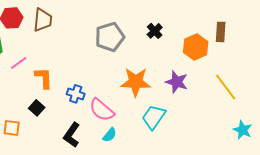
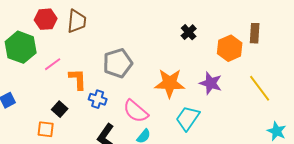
gray pentagon: (110, 37) -> (118, 63), moved
blue cross: (76, 94) -> (98, 99), moved
black square: (37, 108) -> (60, 109), moved

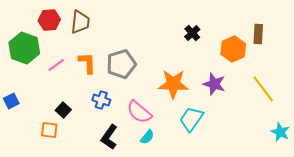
orange L-shape: (78, 79) -> (87, 63), moved

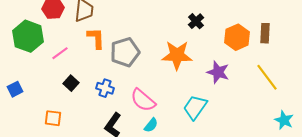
brown rectangle: (258, 34) -> (265, 33), moved
orange L-shape: (87, 63) -> (96, 38), moved
orange star: (173, 84) -> (177, 55), moved
black square: (63, 110) -> (71, 83), moved

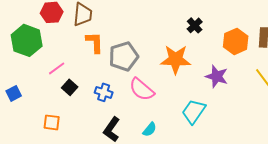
pink line: (60, 53) -> (57, 68), moved
pink semicircle: (143, 100) -> (142, 89), moved

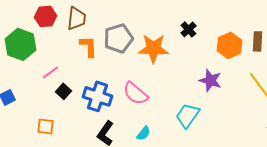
gray pentagon: (124, 56) -> (118, 38), moved
orange star: (176, 59) -> (153, 48), moved
blue cross: (104, 92) -> (97, 96), size x1.6

